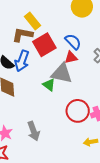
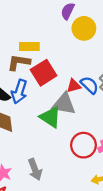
yellow rectangle: (32, 21) -> (29, 47), turned -48
blue semicircle: (73, 42) -> (89, 85), moved
green triangle: (49, 85) -> (50, 117), size x1.5

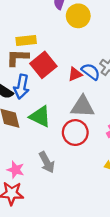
gray triangle: (64, 104) -> (83, 107), moved
green triangle: (50, 117) -> (40, 116), moved
red circle: (83, 145) -> (75, 133), moved

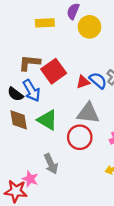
yellow rectangle: (26, 41) -> (45, 23), moved
blue arrow: (22, 87) -> (32, 91), turned -45
pink star: (16, 170) -> (30, 179), moved

